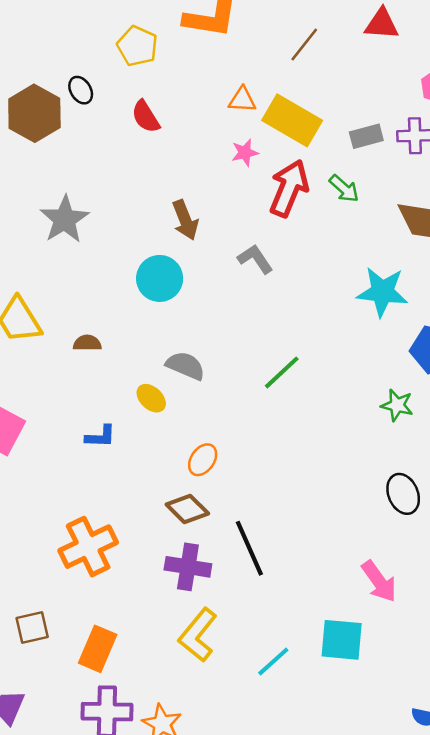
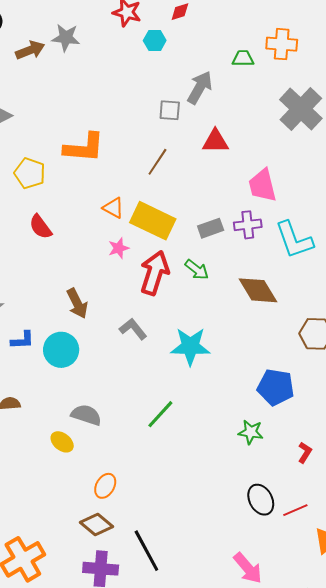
orange triangle: (242, 100) -> (113, 208), turned 30
cyan star: (382, 292) -> (190, 346), moved
blue L-shape: (101, 436) -> (22, 340), moved

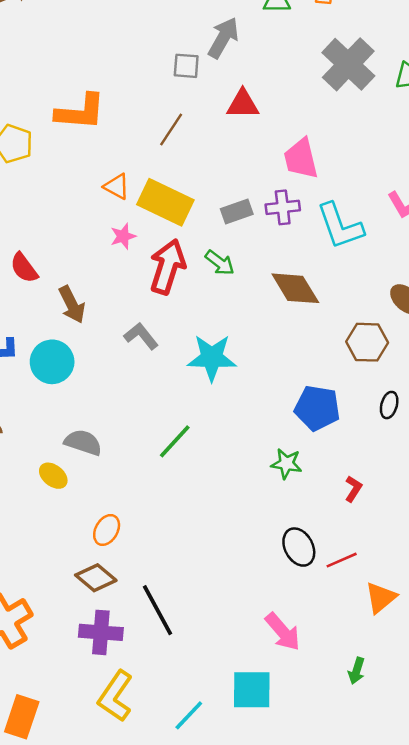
red semicircle: (40, 227) -> (24, 268), moved

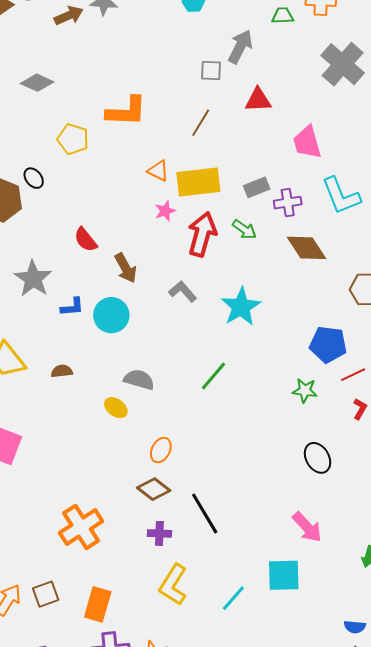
yellow rectangle: (165, 202) -> (198, 182), turned -30
purple cross: (283, 207) -> (288, 203), moved
cyan star: (212, 358) -> (241, 307), turned -30
red line: (342, 560) -> (353, 375), moved
purple cross: (101, 632) -> (159, 533), size x0.7

